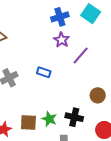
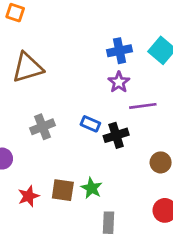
purple line: (81, 56) -> (143, 106), turned 36
black cross: (74, 117) -> (116, 135), moved, turned -36

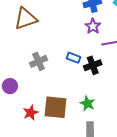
green star: (92, 188) -> (87, 103), moved
brown square: (63, 190) -> (55, 107), size x1.4

